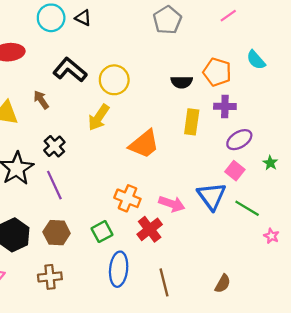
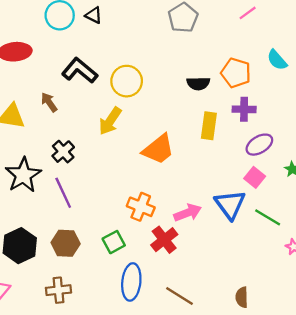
pink arrow: (172, 204) -> (188, 213), turned -40
brown line: (164, 282) -> (179, 296), turned -44
brown semicircle: (223, 284) -> (242, 297), turned 150

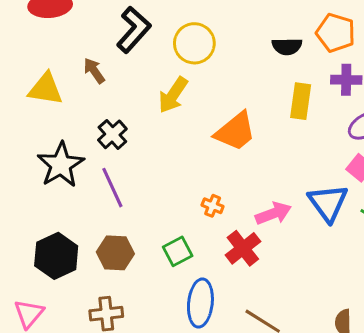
black L-shape: (80, 71) -> (134, 30), turned 92
orange cross: (141, 207) -> (213, 206), size x0.6

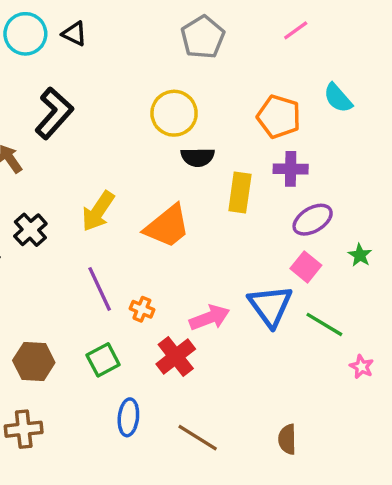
yellow circle: (194, 43) -> (174, 113), moved
black semicircle: (287, 46) -> (198, 157), moved
yellow arrow: (173, 95) -> (98, 211), moved
purple line: (112, 188) -> (100, 289), moved
blue ellipse: (200, 303) -> (128, 417), size x0.7

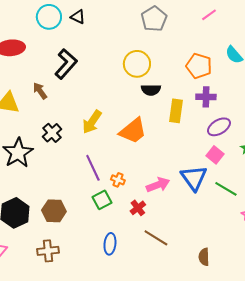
red cross: (176, 356) -> (138, 208), size x0.7
green square: (103, 360) -> (102, 200), moved
brown line: (198, 438) -> (156, 238), moved

